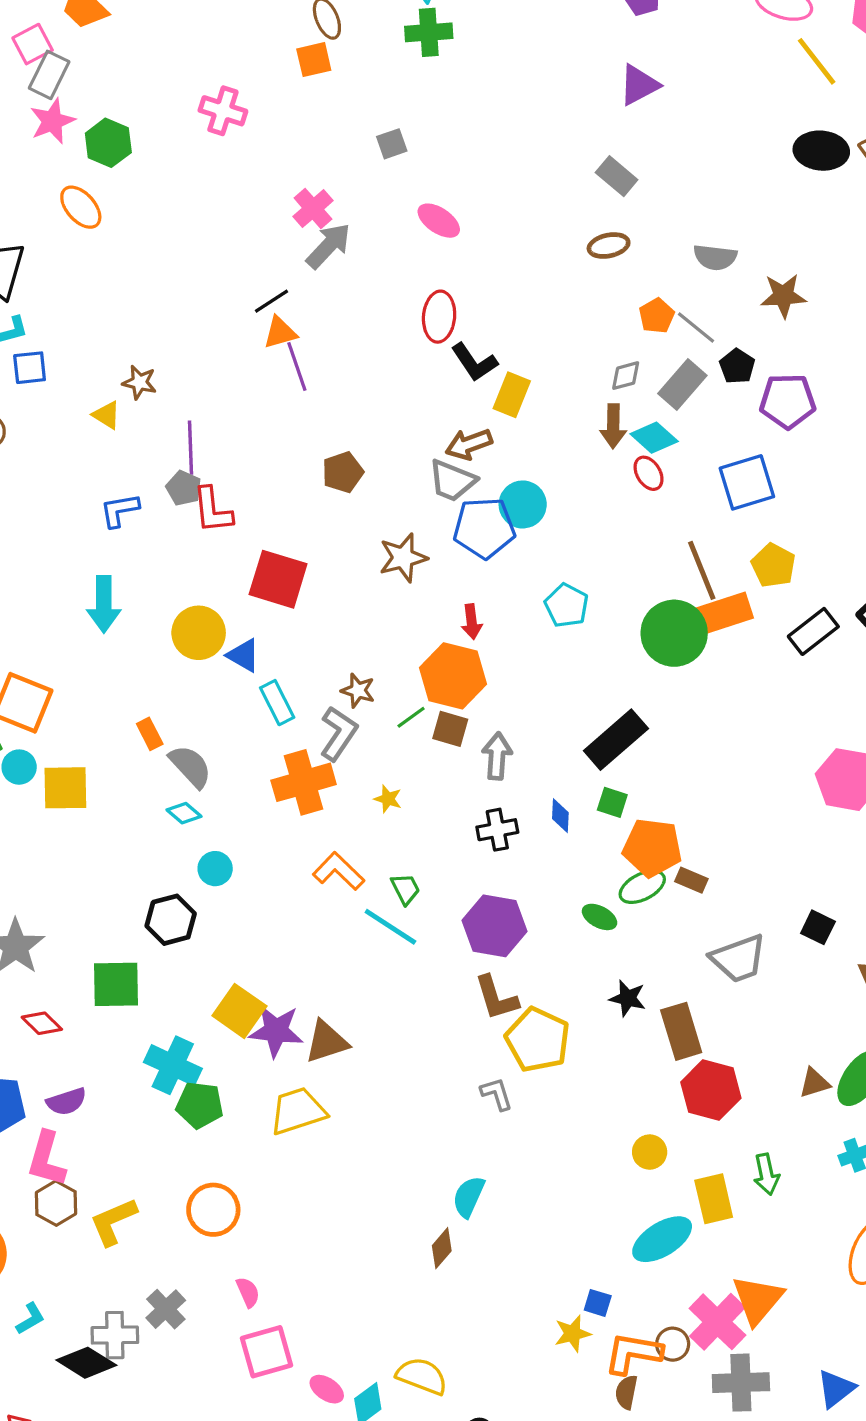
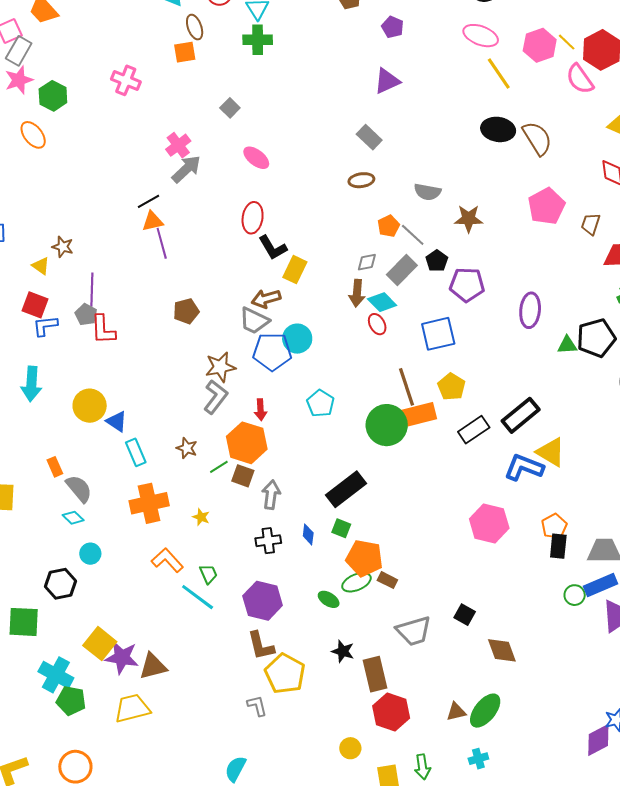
gray square: (392, 144) -> (230, 108), turned -30
red square: (278, 579) -> (35, 305), moved, size x0.7
gray L-shape: (339, 733) -> (216, 397), moved

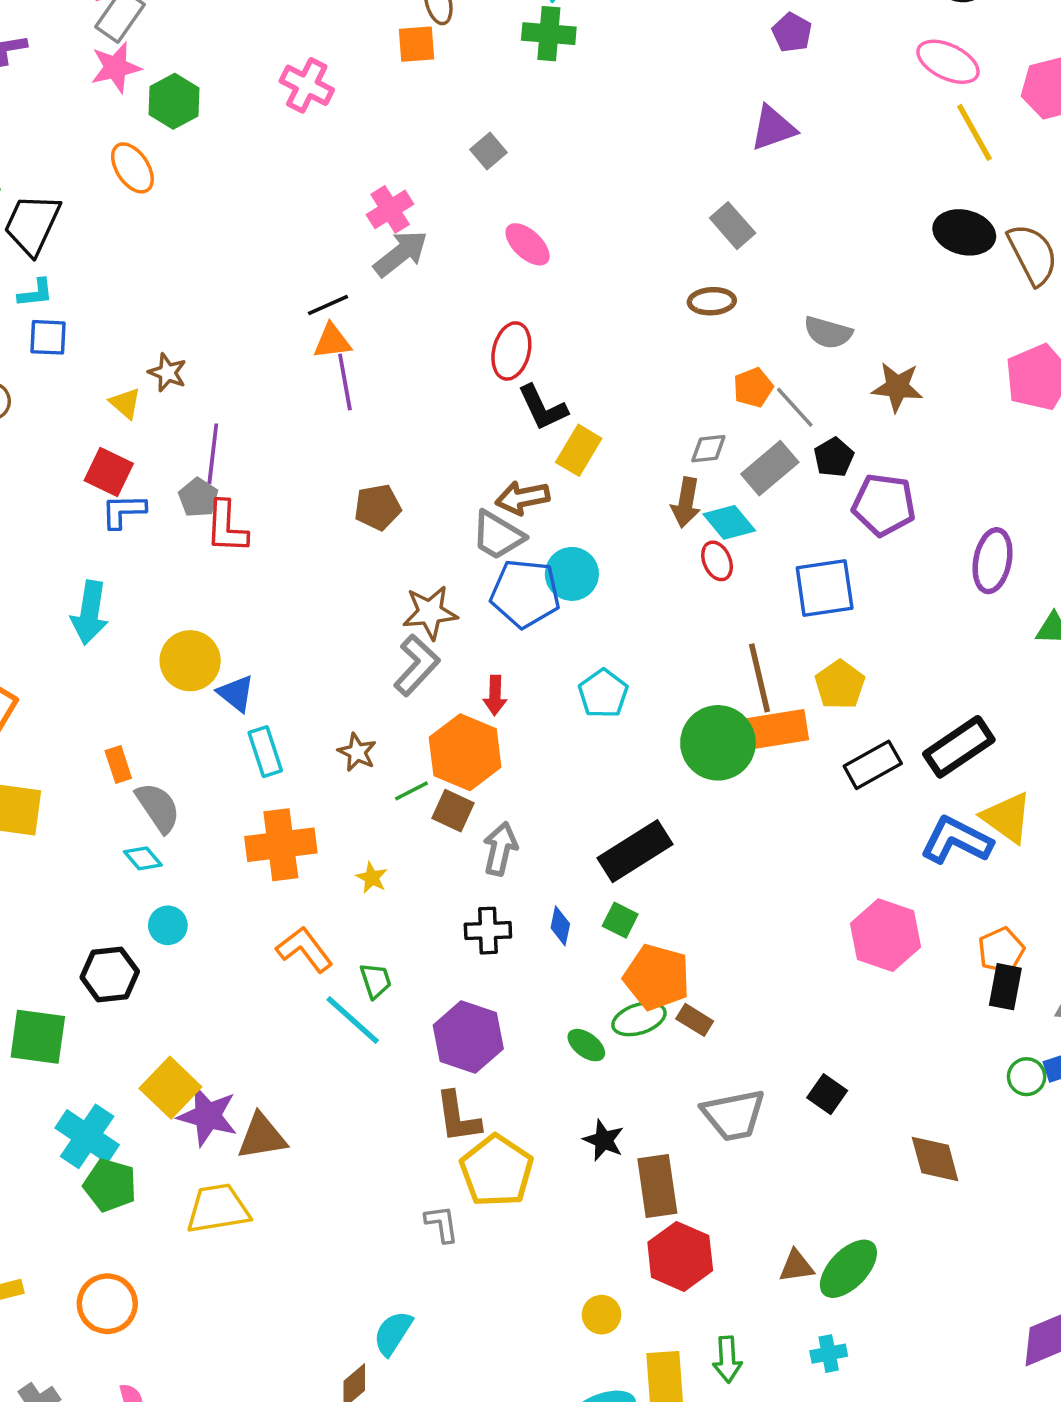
brown diamond: (502, 650) -> (935, 1159), moved

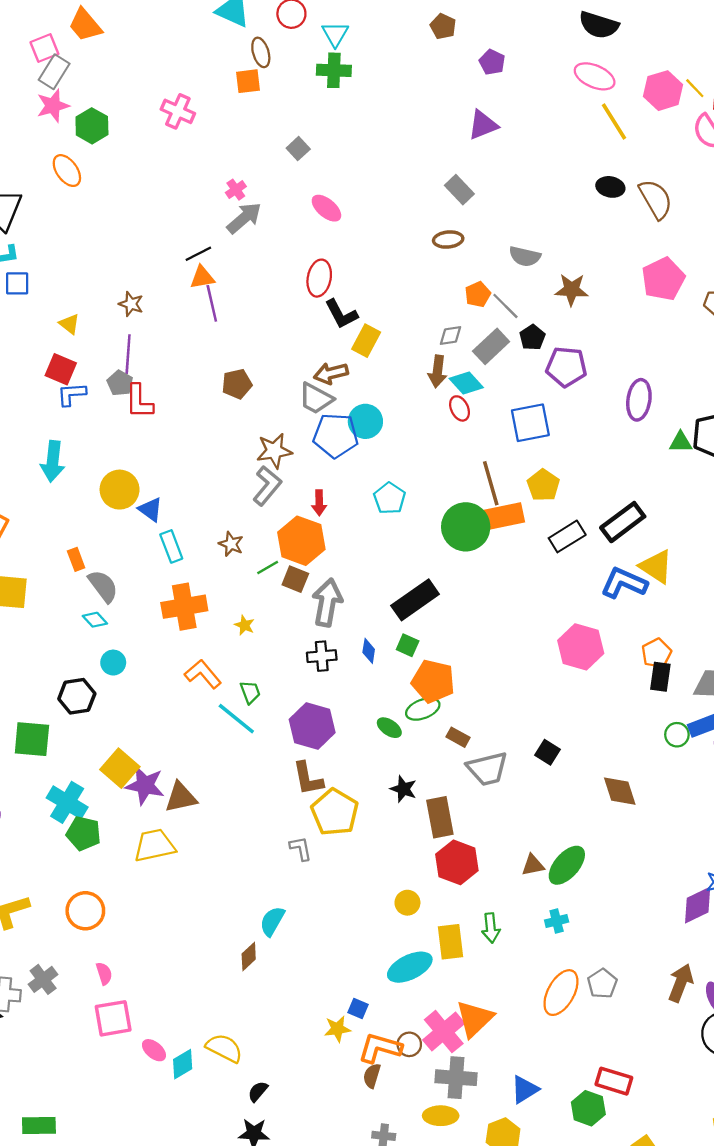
pink cross: (390, 209) -> (236, 190), size x0.7
black ellipse: (964, 232) -> (610, 187), size x0.7
brown star: (167, 373) -> (131, 304), moved
gray arrow: (500, 849) -> (327, 603), size x1.4
brown rectangle: (695, 1020) -> (458, 737), moved

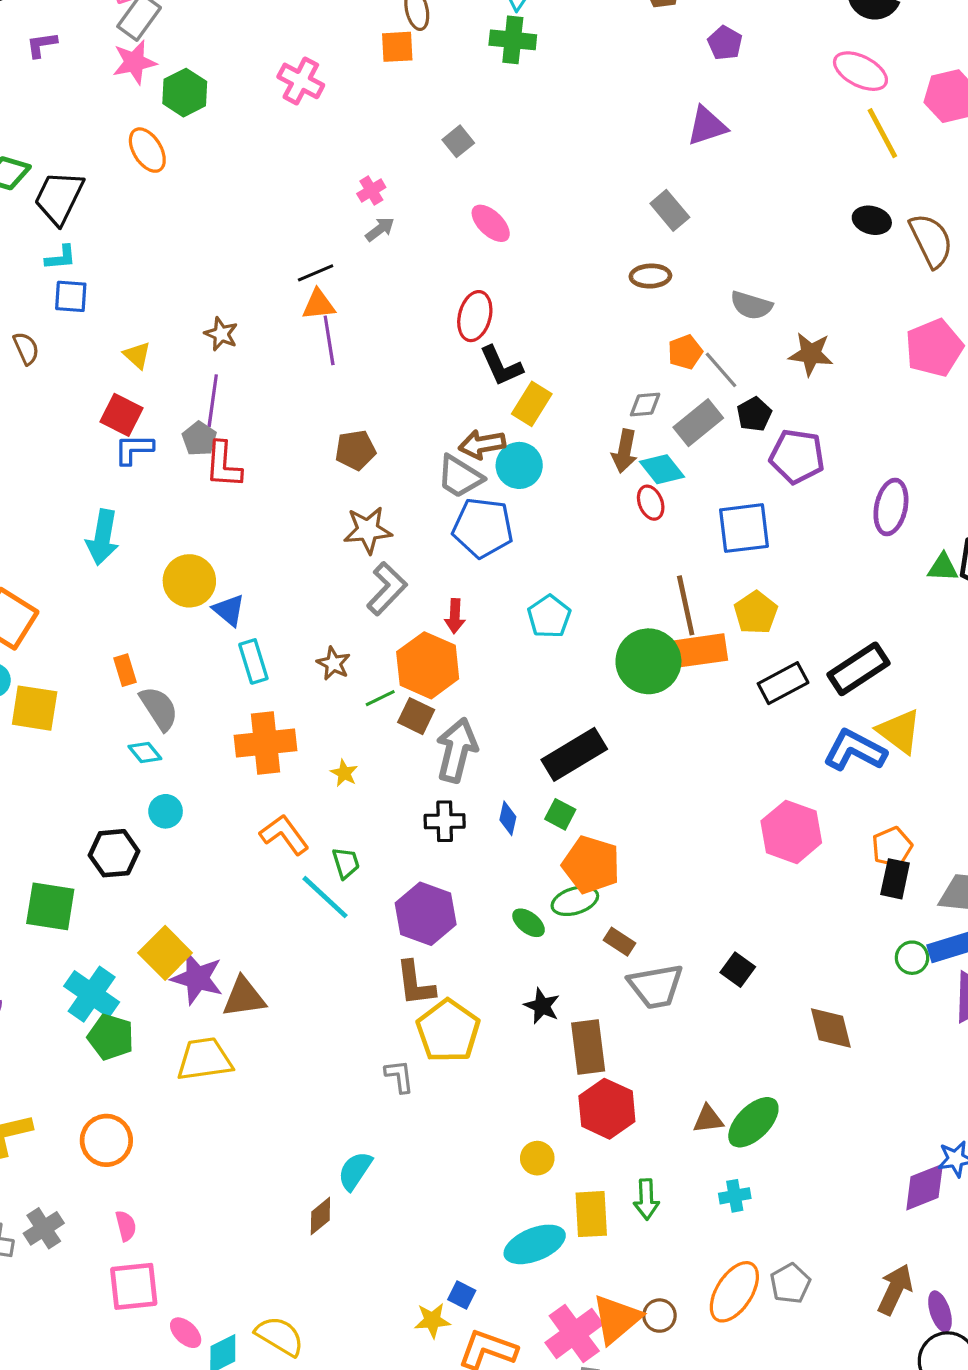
gray arrow: (244, 218) -> (380, 229), size x0.6
cyan circle: (365, 421) -> (519, 465), moved
brown star: (274, 451) -> (368, 530), moved
brown circle: (409, 1044) -> (659, 1316), moved

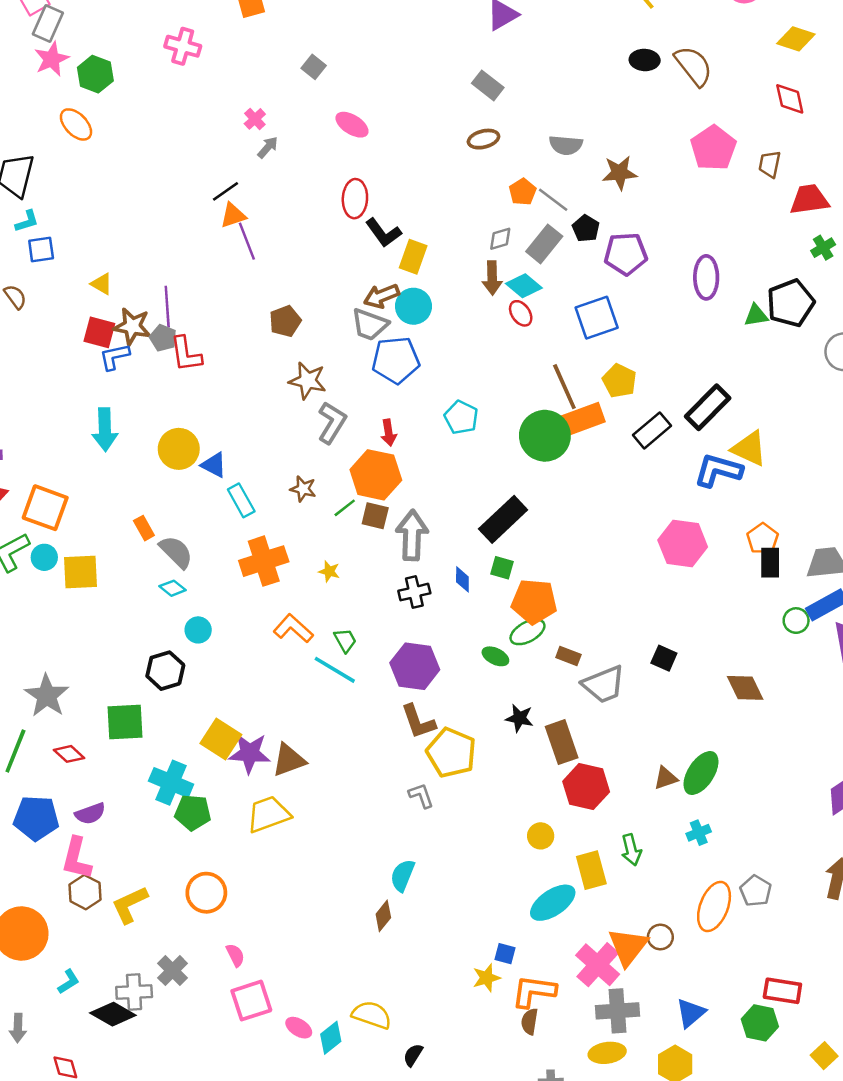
brown star: (221, 334) -> (132, 326), moved, size x1.4
brown star: (368, 530) -> (308, 381), turned 30

